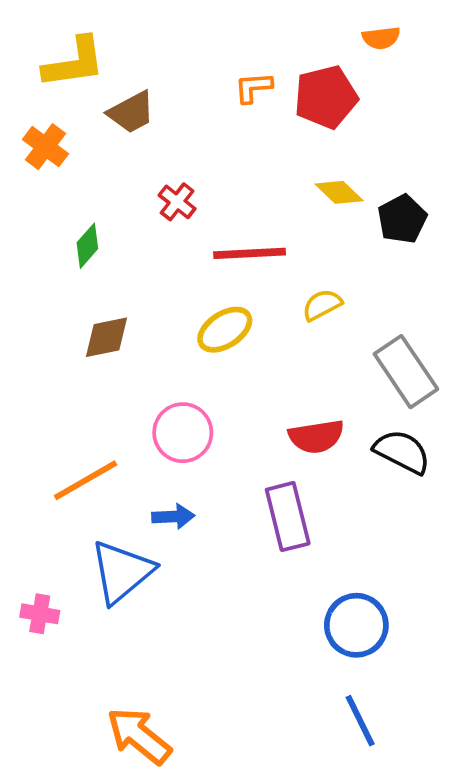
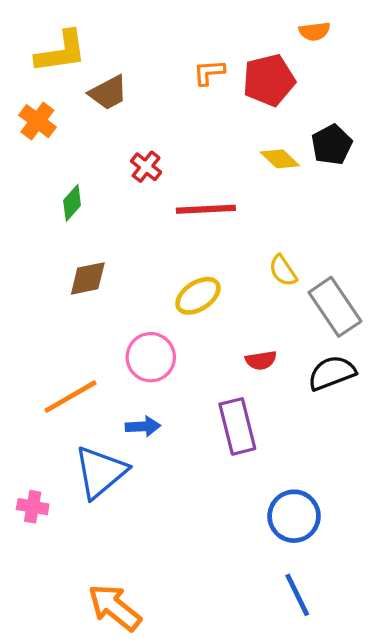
black pentagon: (402, 219) -> (332, 145), moved
yellow semicircle: (322, 305) -> (283, 271), moved, turned -96
yellow ellipse: (225, 330) -> (198, 296), moved
red semicircle: (316, 436) -> (261, 360), size x0.7
black semicircle: (402, 452) -> (332, 373), turned -48

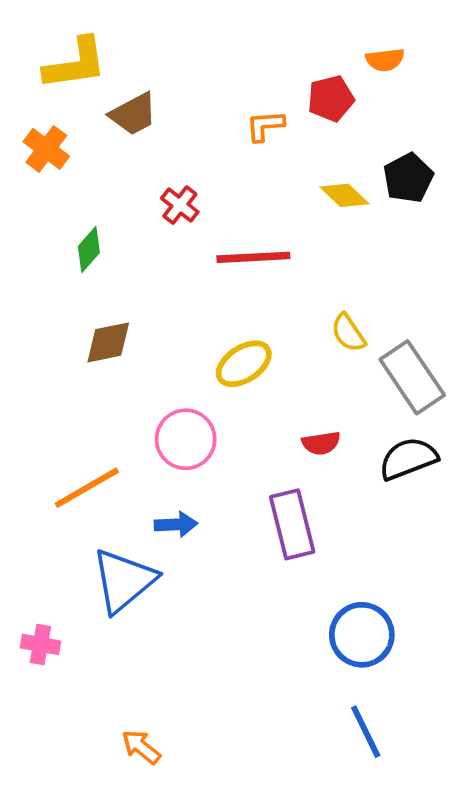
orange semicircle: (314, 31) -> (385, 60), moved
orange L-shape: (209, 72) -> (265, 126), moved
red pentagon: (269, 80) -> (331, 99), size x0.7
pink cross: (33, 507) -> (40, 644), moved
orange arrow: (115, 607) -> (141, 747), size x0.6

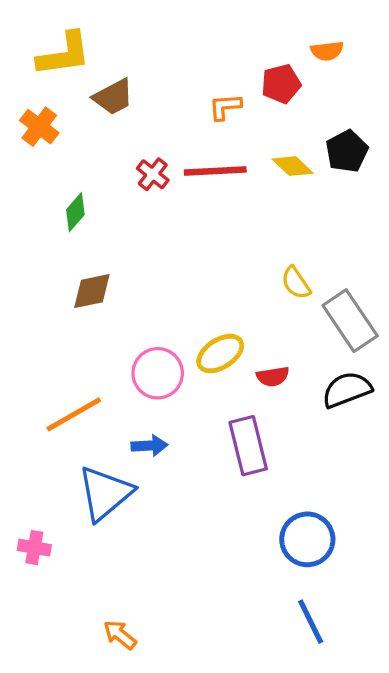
red line: (253, 257) -> (215, 171), moved
yellow ellipse: (244, 364) -> (220, 354), moved

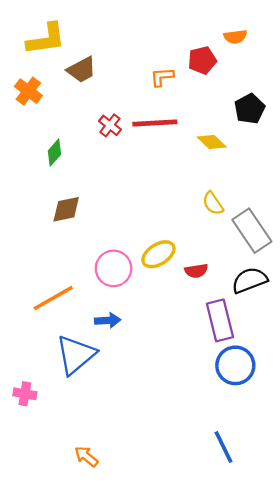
yellow diamond: (293, 166) -> (212, 142), moved
purple rectangle: (248, 446) -> (220, 320), moved
blue circle: (307, 539) -> (235, 365), moved

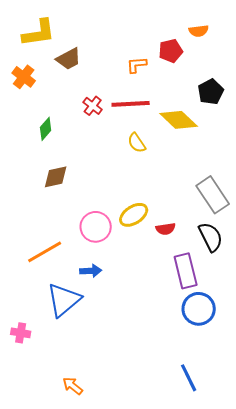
yellow diamond: (212, 142) -> (179, 120), size x1.5
yellow semicircle: (213, 203) -> (137, 143), moved
black semicircle: (250, 280) -> (211, 237), turned 84

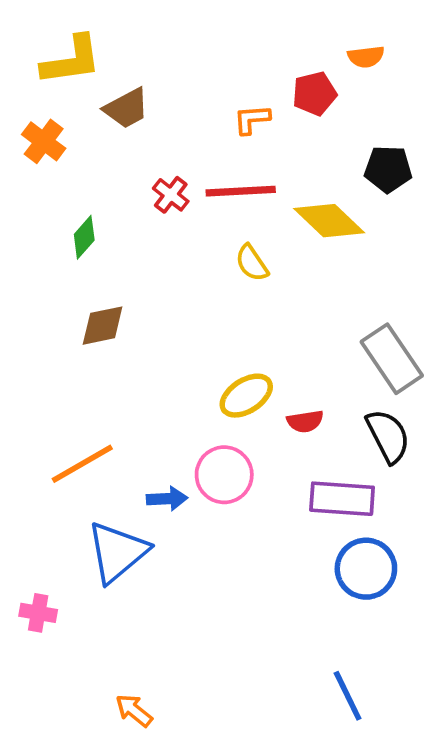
black pentagon: (211, 92) -> (388, 169), turned 30
pink circle: (96, 227) -> (224, 475), moved
purple rectangle: (186, 271) -> (342, 499), turned -72

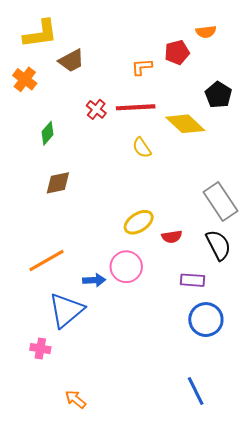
black pentagon: (388, 169) -> (218, 95), turned 30
purple rectangle: (342, 499) -> (192, 280), size x0.7
pink cross: (38, 613) -> (40, 349), moved

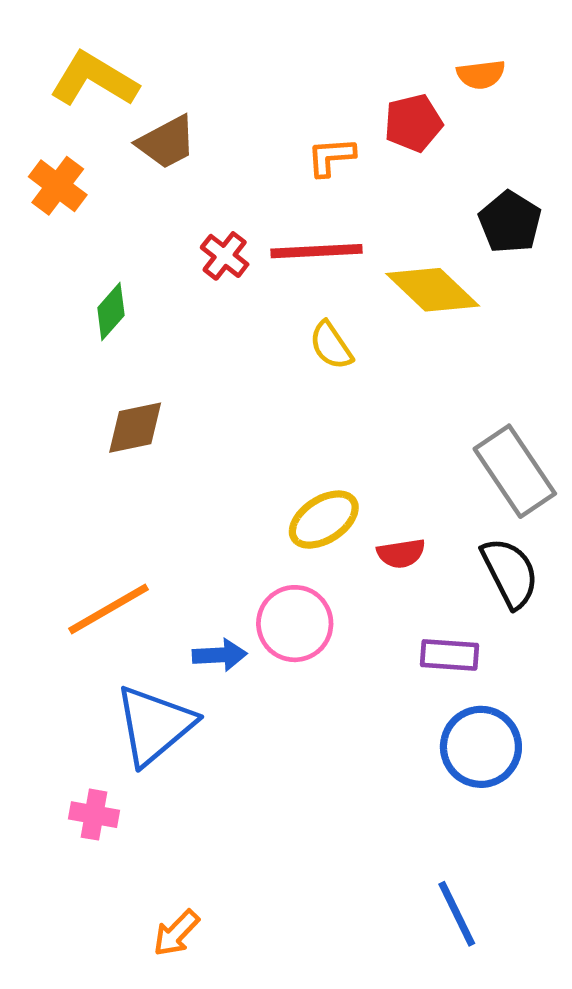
yellow L-shape: (40, 34) -> (94, 79), turned -141
orange arrow: (76, 399) -> (176, 933), turned -85

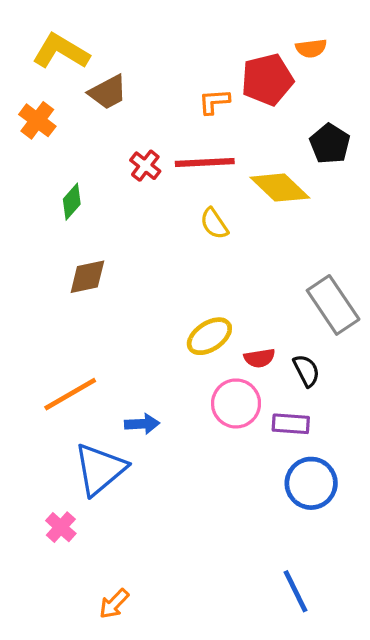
red pentagon: (413, 123) -> (267, 80), size x1.4
black semicircle: (510, 573) -> (306, 371), moved, size x0.7
pink circle: (295, 624) -> (236, 403), moved
pink cross: (94, 815) -> (61, 527), turned 32

